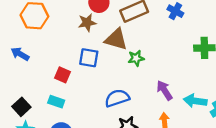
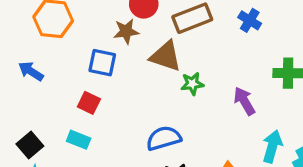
blue square: (89, 58) -> (102, 63), moved
purple arrow: (164, 90) -> (244, 101), moved
cyan arrow: (195, 101) -> (272, 146), turned 95

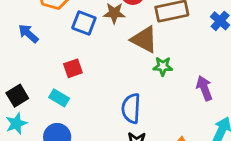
blue square: (102, 63) -> (84, 23), moved
red square: (89, 103) -> (73, 68), turned 36
blue semicircle: (164, 138) -> (131, 108), turned -80

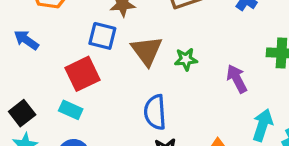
blue square: (84, 23) -> (102, 36), moved
brown triangle: (144, 39) -> (147, 51), moved, turned 32
red square: (73, 68) -> (82, 74), size x1.5

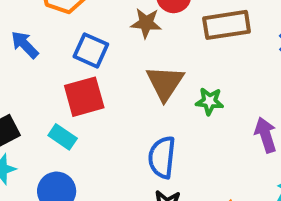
blue square: (102, 36) -> (91, 50), moved

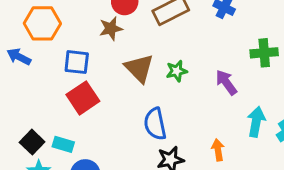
blue arrow: (25, 45) -> (19, 57), moved
cyan rectangle: (63, 137) -> (63, 144), moved

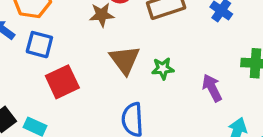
blue square: (77, 62) -> (39, 45), moved

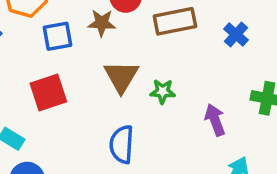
blue square: (39, 45) -> (57, 36), moved, turned -32

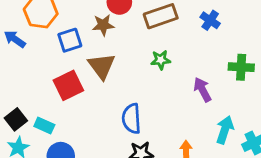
brown triangle: (121, 77) -> (102, 66), moved
green star: (163, 91) -> (161, 60), moved

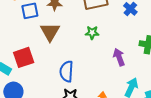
red square: (68, 85) -> (24, 57), moved

